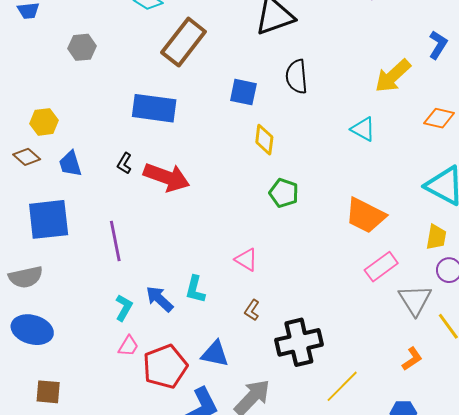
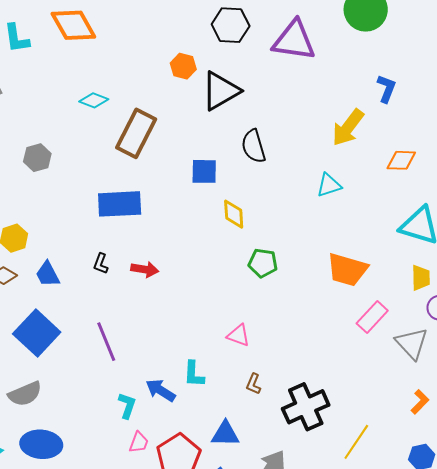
cyan triangle: (363, 129) -> (329, 185), turned -36
red arrow: (167, 177) -> (145, 269), size x0.6
blue square: (49, 219) -> (37, 333), turned -30

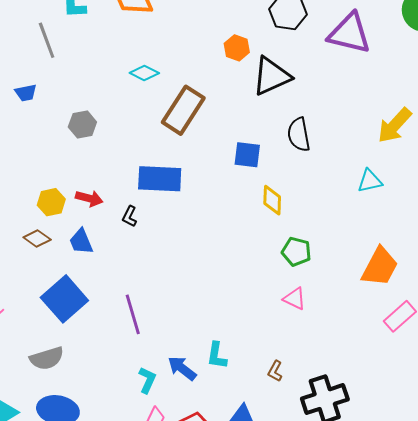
black L-shape: (101, 264) -> (130, 216), moved
red arrow: (145, 269) -> (89, 198), moved
orange trapezoid: (347, 270) -> (380, 267), turned -84
pink triangle: (238, 335) -> (294, 299), moved

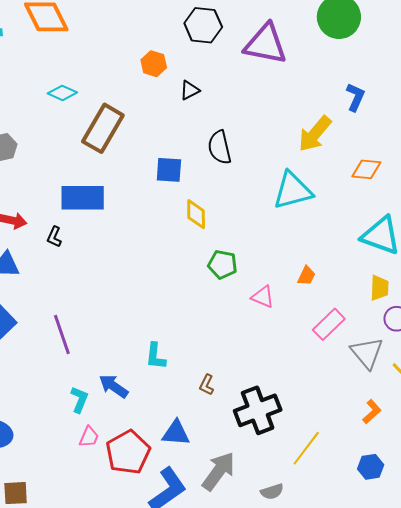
black triangle: (271, 76) -> (190, 90), size x0.5
cyan triangle: (370, 181) -> (293, 191), size x1.6
orange trapezoid: (380, 267) -> (306, 276), size x0.5
pink triangle: (294, 299) -> (263, 297), moved
cyan L-shape: (217, 355) -> (156, 356), moved

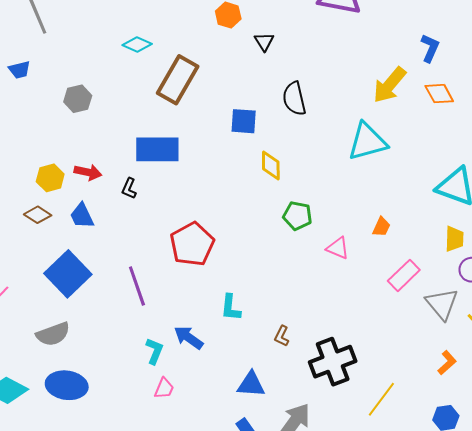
black triangle: (190, 90) -> (264, 42), turned -35
orange diamond: (366, 169) -> (439, 94), moved, turned 56
red pentagon: (128, 452) -> (192, 244), moved

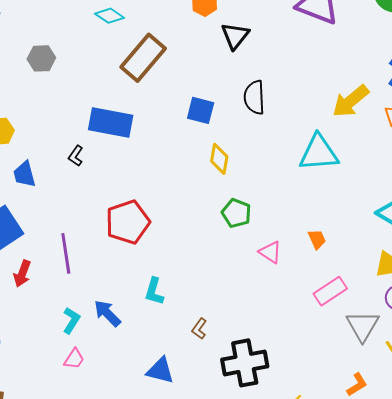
black triangle: (264, 42) -> (235, 36), size x1.4
red arrow: (88, 172) -> (22, 274), moved, turned 88
orange trapezoid: (381, 227) -> (317, 239), turned -60

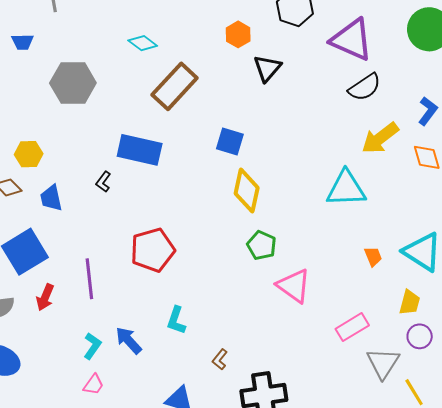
gray hexagon: (41, 58) -> (73, 83), size x1.6
black semicircle: (254, 97) -> (365, 87), moved, turned -124
yellow diamond: (219, 159) -> (247, 191), size x1.4
orange trapezoid: (317, 239) -> (373, 256), moved
pink triangle: (270, 252) -> (294, 286), size x1.5

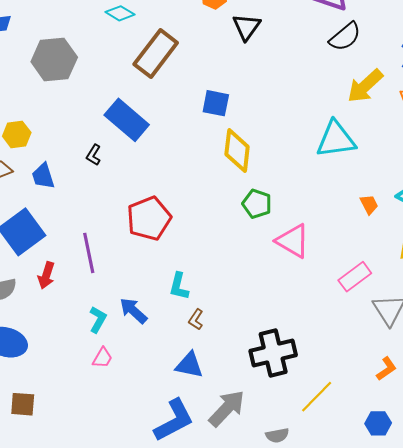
blue rectangle: (140, 150) -> (127, 120), turned 33
brown L-shape: (220, 359) -> (196, 319), moved

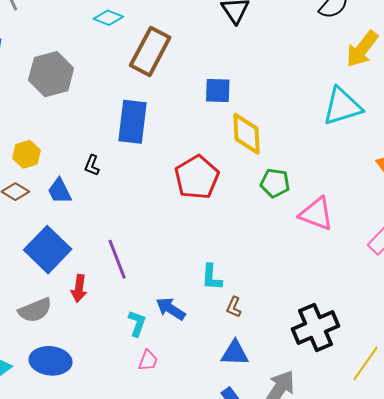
blue rectangle: (127, 120) -> (133, 122), turned 66
black L-shape: (94, 155) -> (92, 165), moved
red pentagon: (149, 218) -> (197, 177), moved

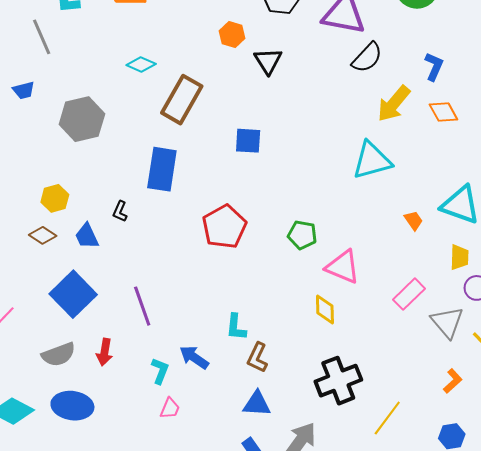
yellow diamond: (246, 134) -> (325, 309), moved, size x0.7
red arrow: (79, 288) -> (104, 352), moved
brown L-shape: (234, 307) -> (257, 358), size x1.4

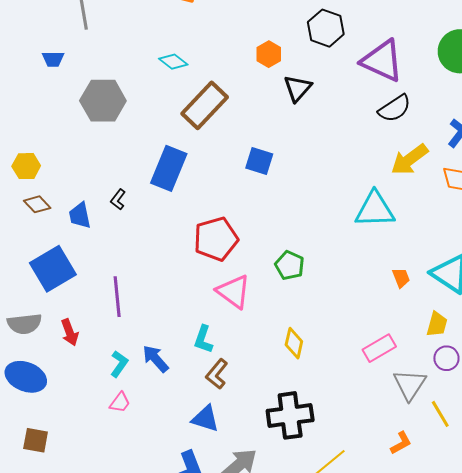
yellow hexagon: (55, 198) -> (26, 166), moved
pink triangle: (343, 267) -> (234, 292), moved
red arrow: (104, 352) -> (70, 332), turned -44

